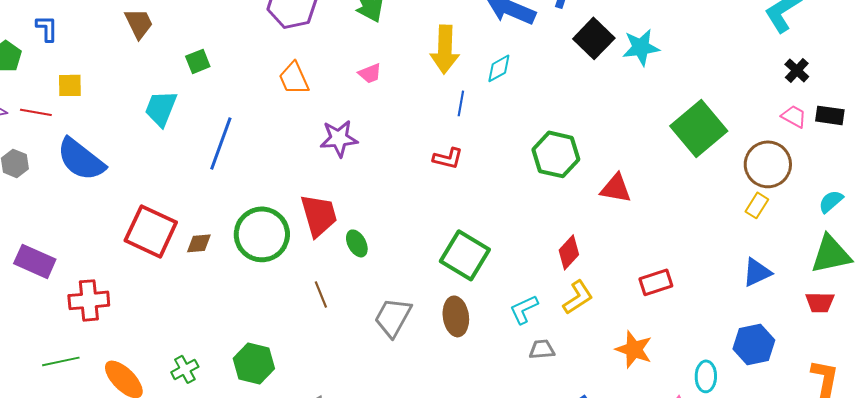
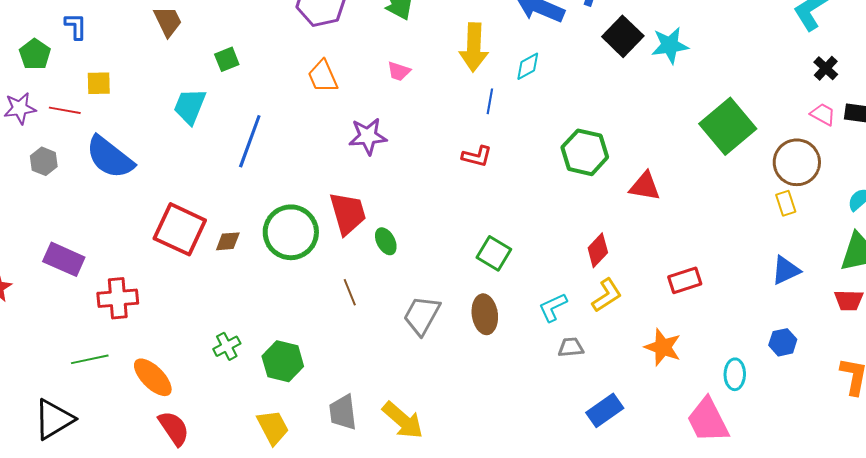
pink trapezoid: (370, 73) -> (399, 71), turned 40
yellow rectangle: (757, 205) -> (786, 203), turned -50
green square: (465, 255) -> (494, 253), size x0.7
blue hexagon: (754, 344) -> (783, 342), size x0.7
green cross: (185, 369) -> (227, 346), moved

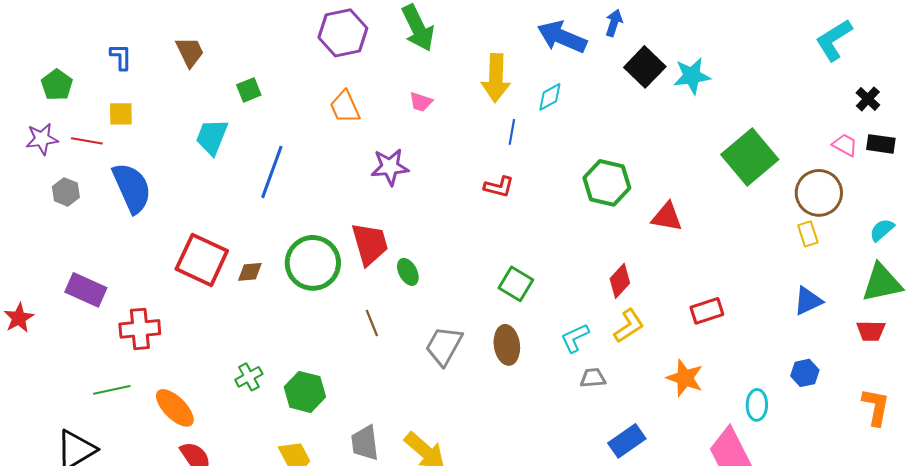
blue L-shape: (76, 26) -> (121, 57), moved
black cross: (826, 68) -> (868, 99), moved
blue semicircle: (110, 157) -> (132, 188), turned -152

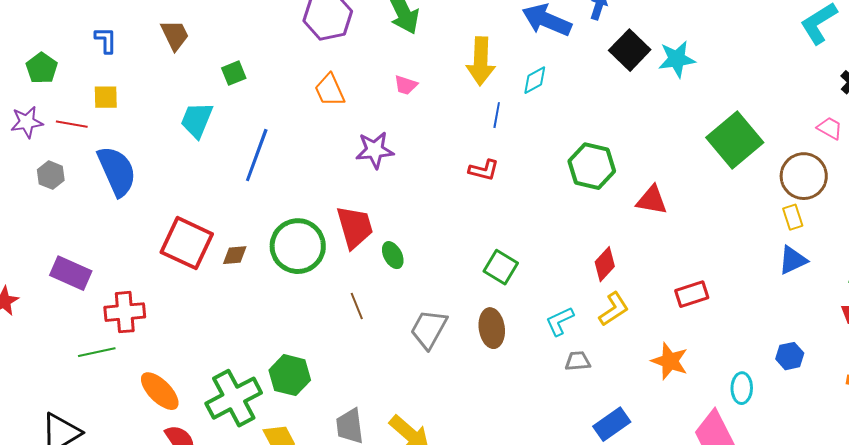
blue triangle: (808, 301) -> (793, 260), moved
green cross: (249, 377) -> (234, 398), moved, size x2.0
green line: (112, 390) -> (97, 352), moved

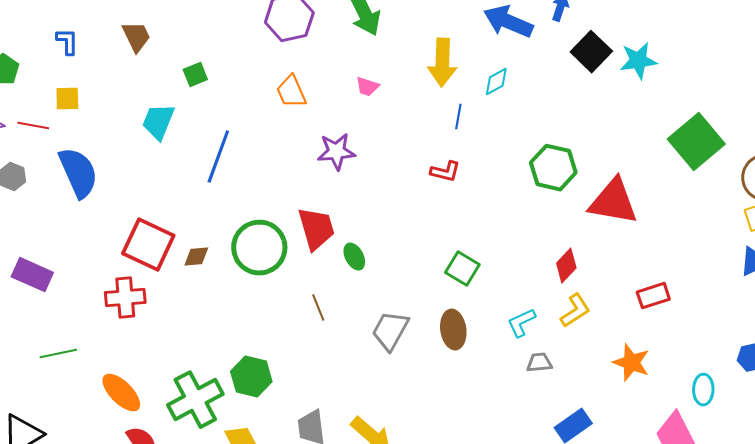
red triangle: (652, 200) -> (613, 202), size x1.6
red cross: (125, 312) -> (125, 298), moved

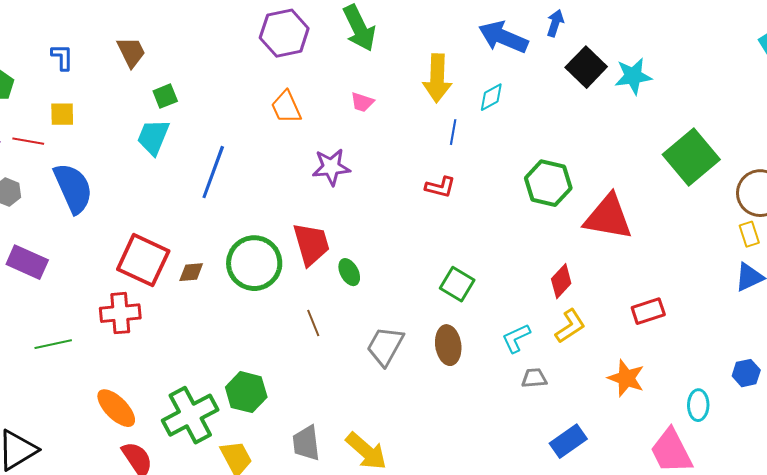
green square: (195, 75) -> (165, 96), moved
purple rectangle: (32, 275) -> (27, 262), moved
green line: (58, 354) -> (53, 344), moved

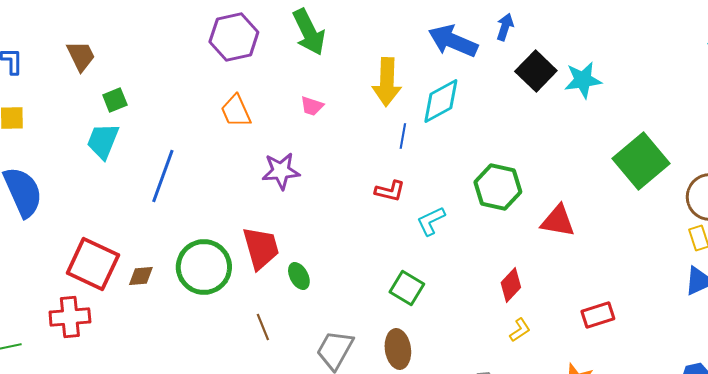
cyan diamond: (491, 97) -> (441, 101), size x1.6
red triangle: (608, 217) -> (558, 221), size x0.7
yellow L-shape: (570, 326) -> (520, 330), size x0.7
cyan L-shape: (516, 338) -> (431, 221), moved

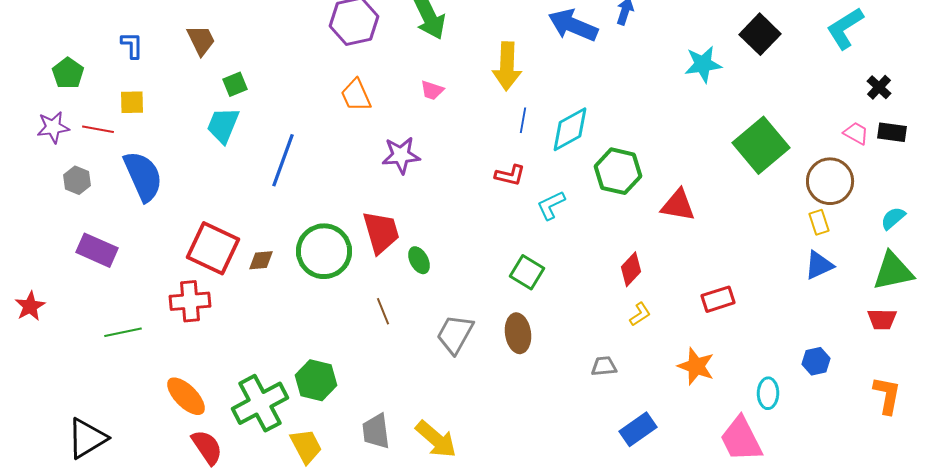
black square: (536, 71) -> (760, 34), moved
cyan diamond: (441, 101) -> (570, 129), moved

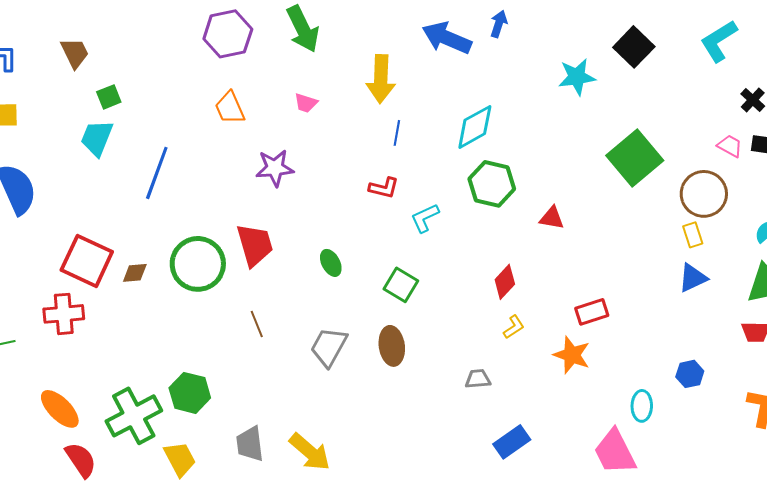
cyan diamond: (570, 129) -> (475, 127), moved
red triangle: (678, 205) -> (552, 218), size x0.7
green ellipse: (419, 260) -> (331, 263), moved
orange star: (696, 366) -> (572, 355), moved

